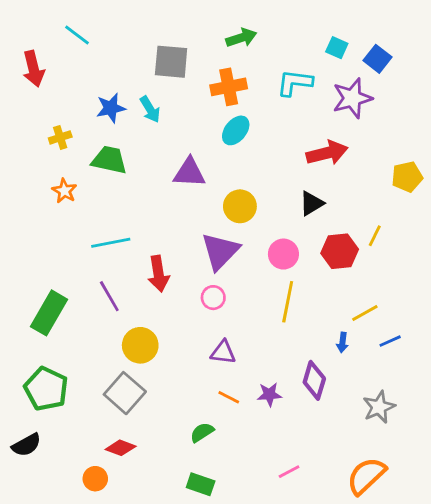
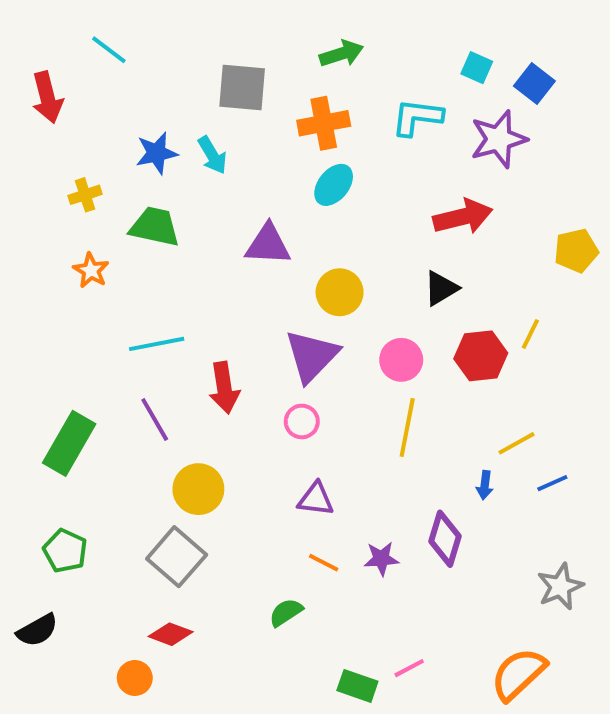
green pentagon: (46, 389) -> (65, 551), size x0.7
gray star: (379, 407) -> (560, 587), moved
green rectangle: (201, 484) -> (357, 686), moved

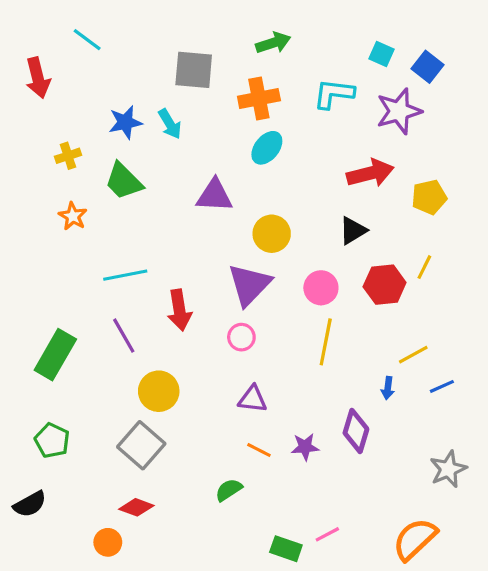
green trapezoid: (155, 227) -> (124, 181), turned -147
yellow pentagon: (576, 251) -> (429, 197), moved

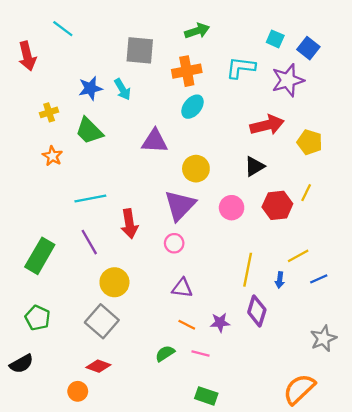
yellow pentagon: (429, 197) -> (310, 142), turned 30
yellow line: (326, 342) -> (248, 270), moved
pink line: (327, 534) -> (201, 353), moved, turned 42

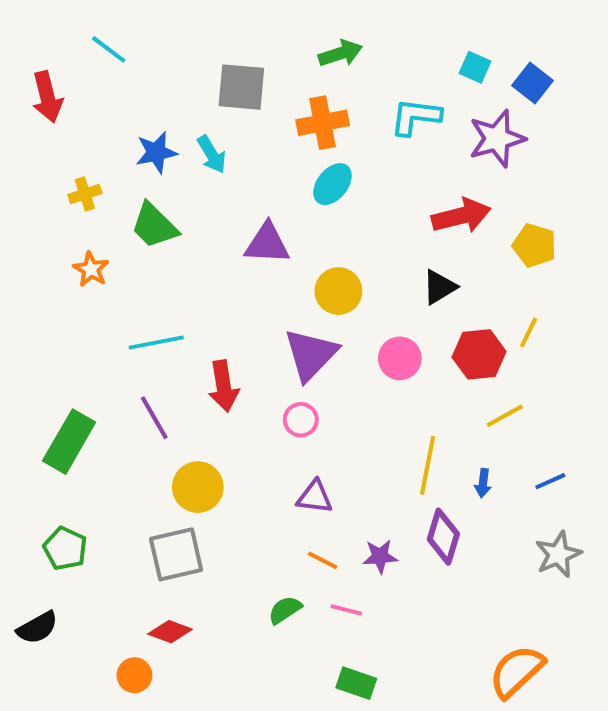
yellow line: (298, 256) -> (505, 416), moved
gray square: (102, 321) -> (176, 554), turned 36
gray star: (323, 339) -> (558, 554), moved

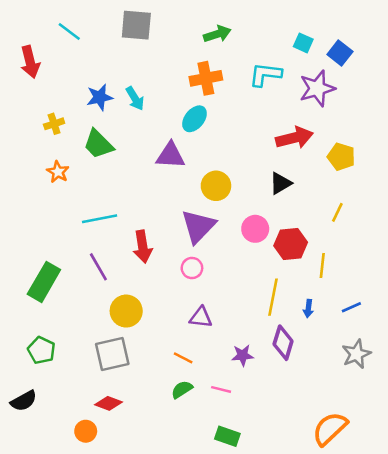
gray square: (241, 87) -> (136, 25), moved
cyan ellipse: (332, 184) -> (194, 119), moved
red hexagon: (479, 354) -> (291, 244), moved
yellow line: (505, 416) -> (322, 266), turned -55
orange line: (323, 560) -> (183, 358), moved

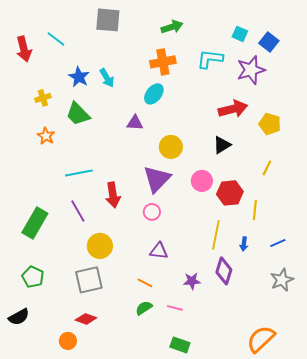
cyan line: (69, 31) -> (56, 39), moved
blue star: (100, 97) -> (79, 77), turned -30
purple triangle: (170, 155) -> (135, 123), size x0.7

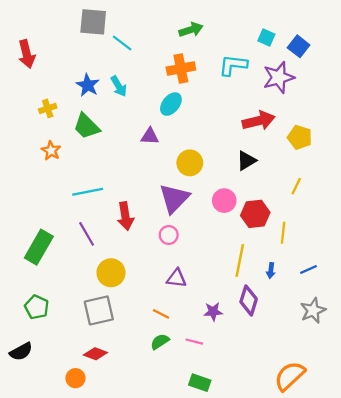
gray square: (108, 20) -> (93, 22), moved
cyan line: (56, 39) -> (122, 43), moved

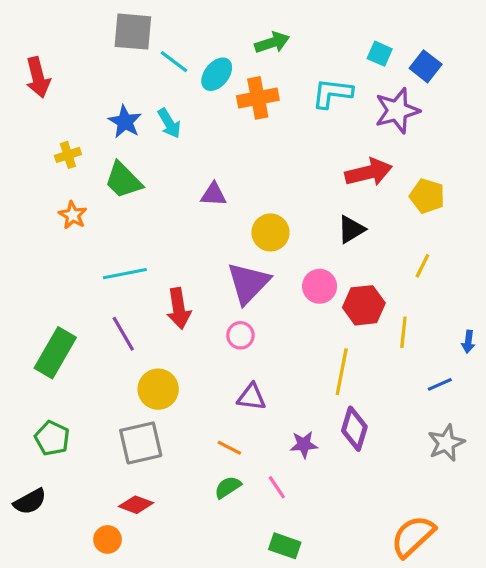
cyan ellipse: (171, 104) -> (217, 74), moved
blue arrow: (271, 271) -> (468, 342), moved
pink line: (194, 342) -> (277, 487), turned 42

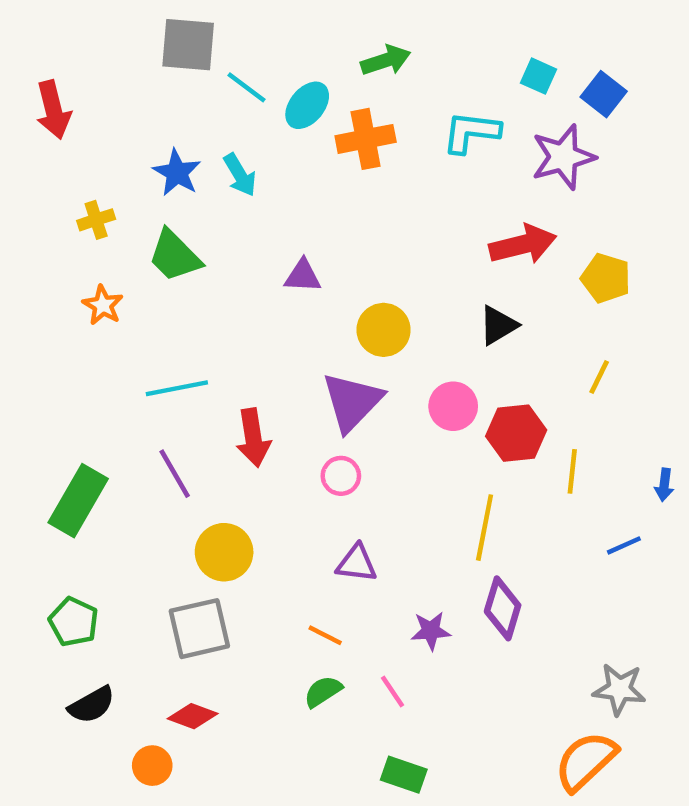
gray star: (446, 443) -> (619, 689), moved, turned 30
black semicircle: (30, 501) -> (92, 705), moved

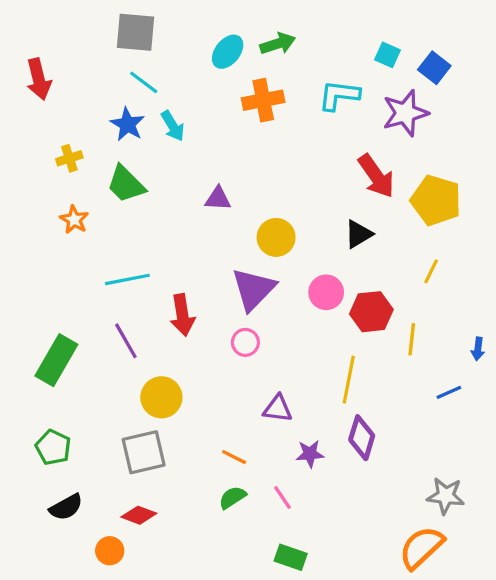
cyan line: (247, 87) -> (144, 82), moved
cyan ellipse: (307, 105) -> (228, 52), moved
red arrow: (523, 245) -> (376, 176), turned 69
yellow pentagon: (606, 278) -> (436, 200), size x1.4
purple triangle: (357, 563) -> (278, 409), moved

